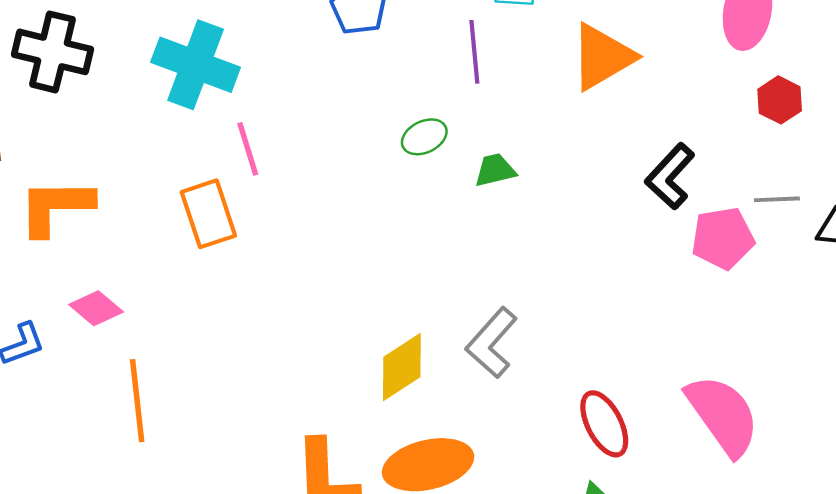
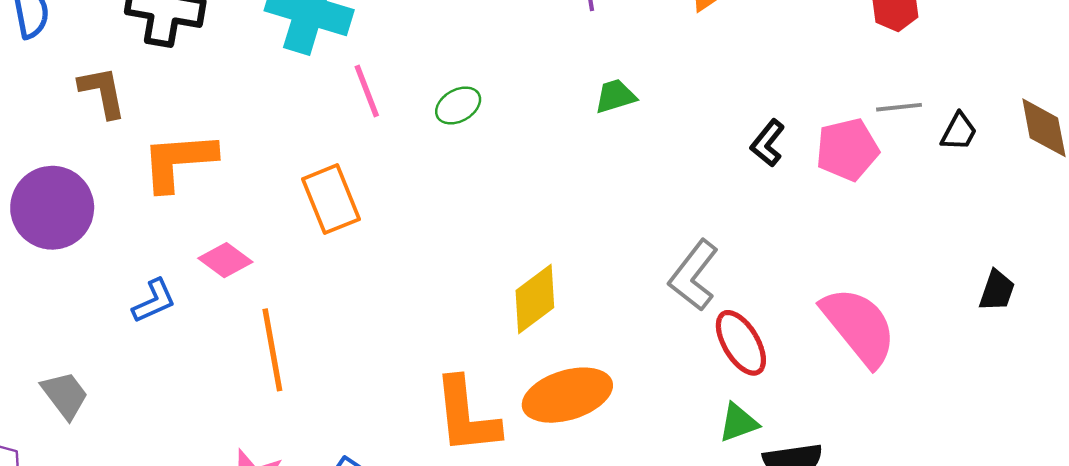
green ellipse: (424, 137) -> (458, 105), moved
black L-shape: (670, 176) -> (768, 143), moved, size x0.7
orange rectangle: (208, 214) -> (331, 199), moved
gray L-shape: (492, 343) -> (694, 275), moved

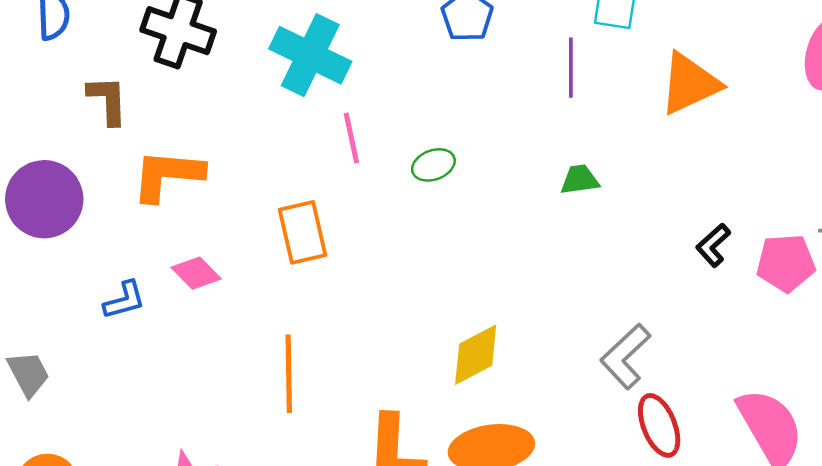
orange line: (272, 350) -> (289, 374), moved

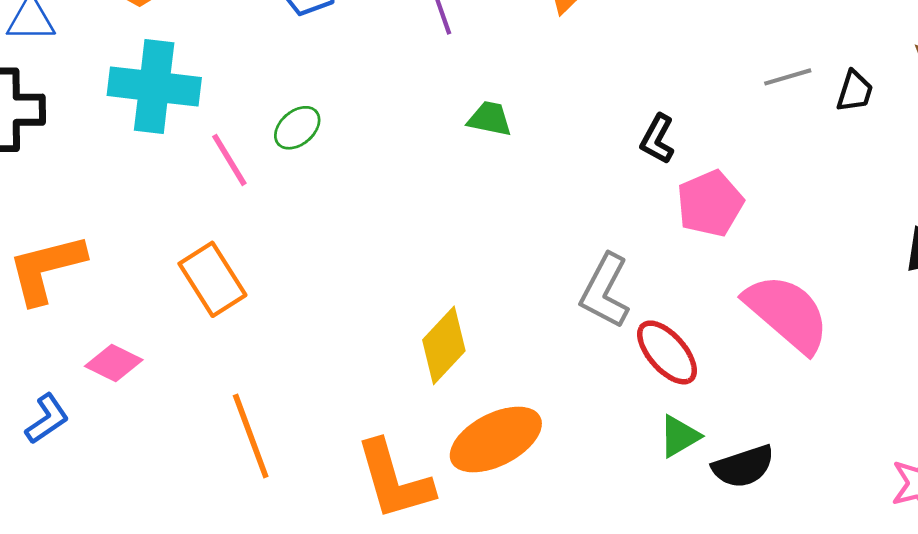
green ellipse: (433, 165) -> (297, 128), moved
green trapezoid: (580, 180) -> (490, 119), turned 39
pink pentagon: (786, 263) -> (710, 203), moved

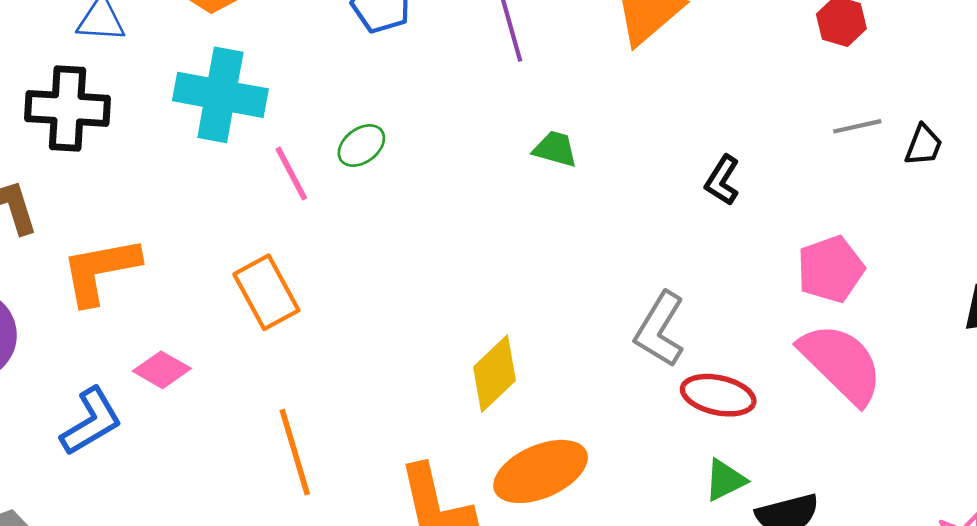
pink pentagon: (710, 203) -> (831, 269), moved
red ellipse: (667, 352) -> (718, 395), turned -40
blue L-shape: (47, 419) -> (91, 422), size x1.4

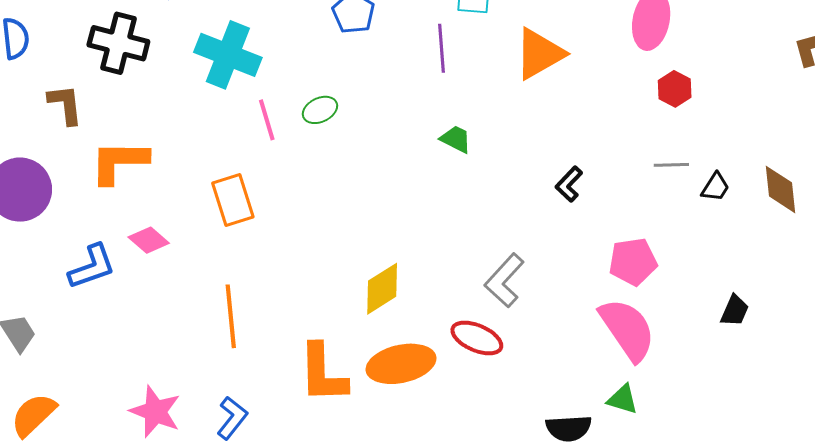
red ellipse: (718, 395) -> (477, 338), moved
green triangle: (725, 480) -> (623, 399), moved, turned 32

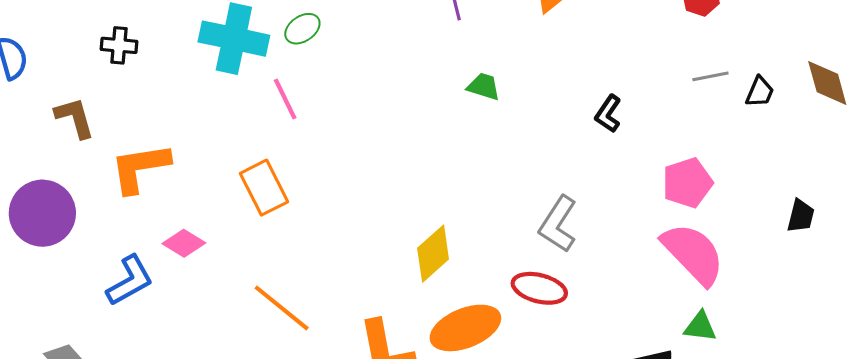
black cross: (118, 43) -> (119, 45), size x0.6
green ellipse: (320, 110) -> (302, 29), moved
orange line: (231, 316) -> (282, 308), turned -36

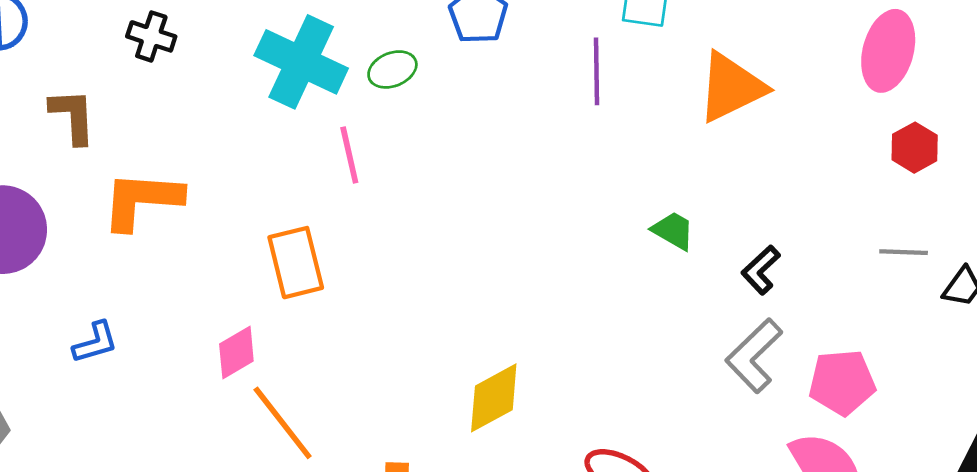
green trapezoid: (484, 87) -> (673, 231), moved
gray L-shape: (558, 224) -> (754, 356), moved
pink diamond: (184, 243) -> (236, 353), moved, turned -75
blue L-shape: (130, 281) -> (95, 342), size x0.7

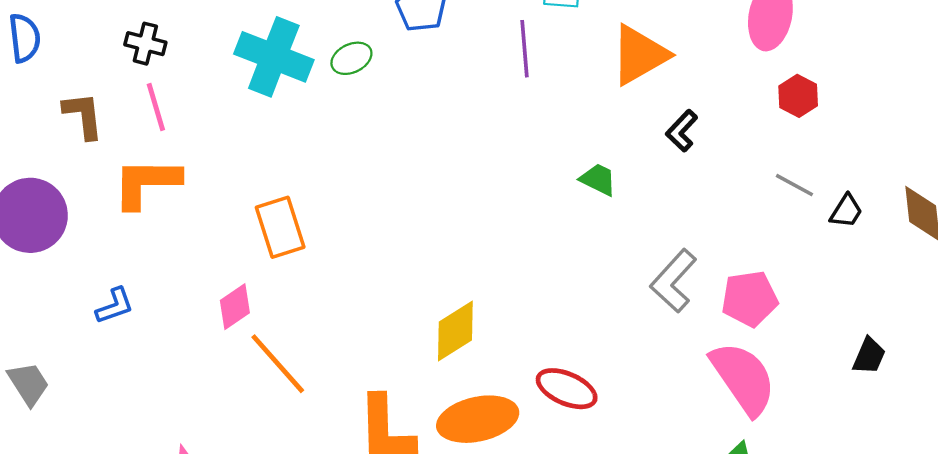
pink line: (349, 155) -> (156, 107), moved
gray line: (904, 252) -> (794, 185), turned 30
black L-shape: (761, 270) -> (682, 131), moved

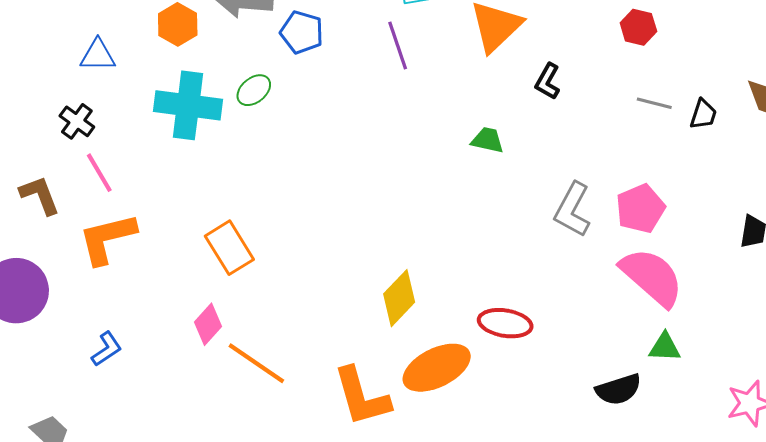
black cross: (145, 44) -> (77, 121), turned 36

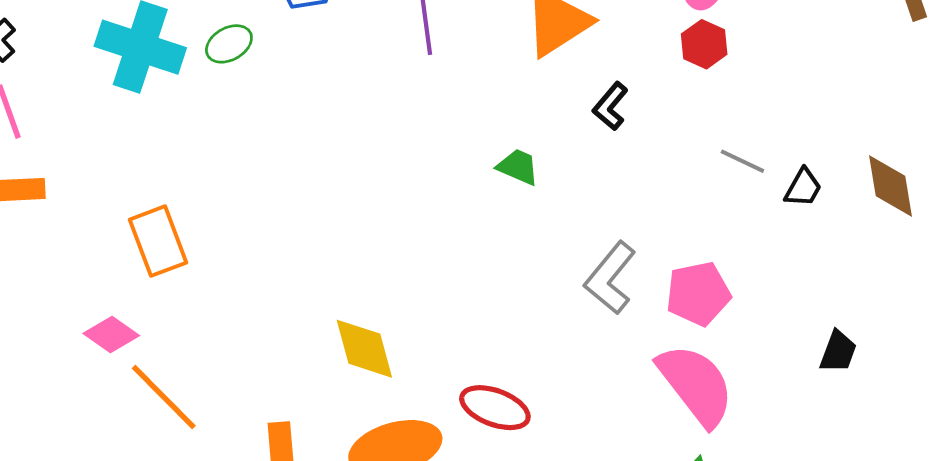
red hexagon: (638, 27) -> (704, 44), moved
yellow diamond: (399, 298) -> (364, 349), turned -70
pink diamond: (208, 324) -> (111, 335), turned 72

